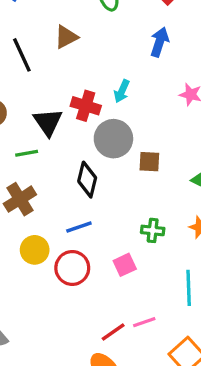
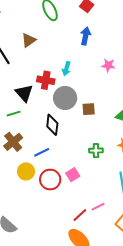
blue line: (79, 227) -> (42, 152), moved
pink square: (125, 265) -> (73, 175), moved

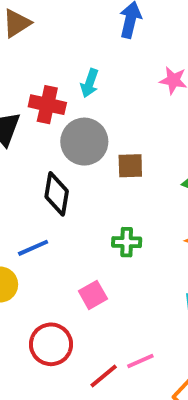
green cross: (96, 151) -> (127, 242), moved
red circle: (50, 180) -> (51, 344), moved

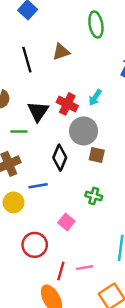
brown square: (130, 166) -> (97, 155), moved
pink square: (93, 295) -> (66, 222), turned -35
red line: (104, 376) -> (61, 271), turned -48

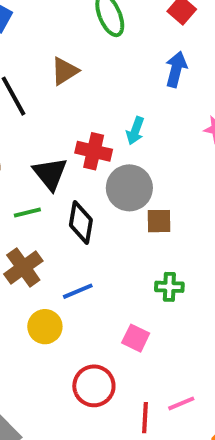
black diamond: (60, 158) -> (81, 222), moved

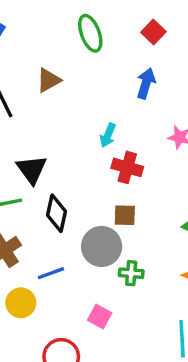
red cross: (94, 151) -> (127, 167), moved
gray circle: (129, 188) -> (102, 246), moved

